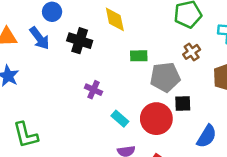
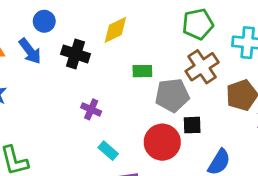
yellow diamond: (115, 19) -> (115, 30), turned 76
brown cross: (192, 52) -> (202, 67), size x1.6
cyan rectangle: (120, 119) -> (108, 151), moved

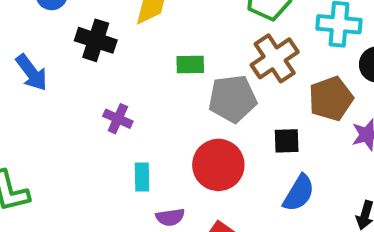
blue arrow: (30, 51) -> (32, 72), moved
black square: (192, 125) -> (287, 141), moved
cyan rectangle: (108, 151) -> (142, 177), turned 48

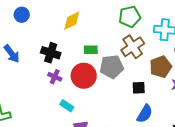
black cross: (96, 40) -> (51, 53), moved
red circle: (218, 165) -> (84, 76), moved
cyan rectangle: (142, 177) -> (67, 106), turned -56

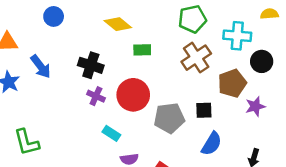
yellow diamond: (72, 21) -> (118, 24), turned 65
green rectangle: (91, 50) -> (142, 50), moved
gray pentagon: (112, 67) -> (169, 118), moved

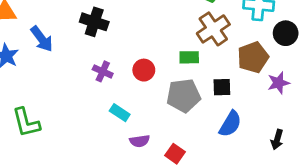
green rectangle: (142, 50) -> (189, 57), moved
black cross: (91, 65) -> (94, 22), moved
red circle: (133, 95) -> (144, 70), size x0.6

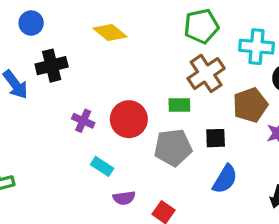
black cross: (94, 22) -> (52, 66), moved, turned -32
red circle: (144, 70) -> (129, 119), size x1.5

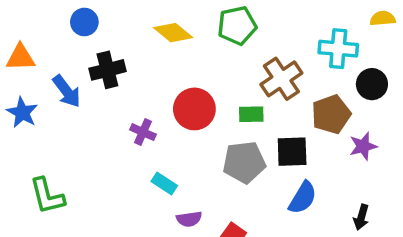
green pentagon: (201, 26) -> (237, 26), moved
red circle: (129, 119) -> (194, 109), moved
black square: (216, 138) -> (292, 152), size x1.4

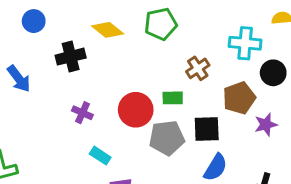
black cross: (107, 70) -> (71, 57), moved
brown cross: (281, 79) -> (198, 68), size x0.7
red circle: (194, 109) -> (136, 110), moved

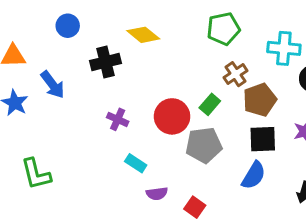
green pentagon: (161, 24) -> (223, 29), moved
green rectangle: (173, 98) -> (210, 104), turned -48
brown pentagon: (239, 98) -> (260, 100), moved
black square: (207, 129) -> (263, 139), moved

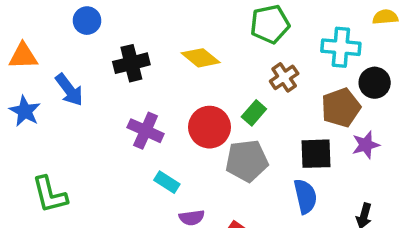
yellow diamond: (143, 35) -> (201, 58), moved
brown pentagon: (260, 100) -> (341, 108), moved
purple cross: (118, 119) -> (146, 131), size x1.4
blue semicircle: (254, 175) -> (305, 196), turned -44

